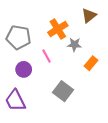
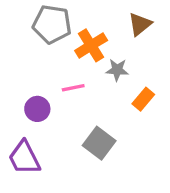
gray pentagon: (18, 37) -> (52, 24), moved
pink line: (46, 56) -> (73, 88), turned -72

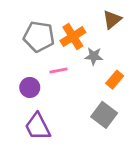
gray pentagon: (52, 24) -> (39, 37), moved
gray square: (99, 143) -> (104, 115), moved
purple trapezoid: (24, 158) -> (38, 127), moved

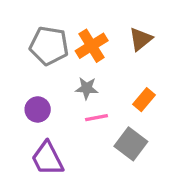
brown triangle: (112, 20) -> (141, 39), moved
gray star: (94, 56) -> (87, 88), moved
pink line: (58, 70) -> (96, 118), moved

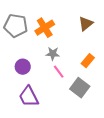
gray pentagon: (49, 46) -> (16, 26), moved
orange cross: (92, 46) -> (45, 28), moved
pink line: (96, 118) -> (59, 72), turned 64

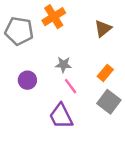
orange cross: (45, 28) -> (54, 17), moved
gray square: (80, 88) -> (109, 102), moved
purple trapezoid: (29, 97) -> (61, 116), moved

